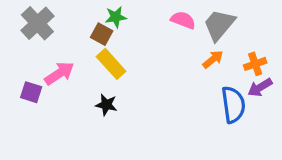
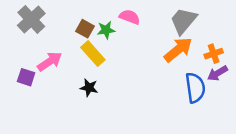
green star: (116, 17) -> (106, 30), moved
pink semicircle: (183, 20) -> (130, 17), moved
orange arrow: (213, 59) -> (178, 50), size x1.6

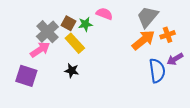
gray cross: (31, 19) -> (47, 32), moved
orange cross: (214, 54) -> (168, 35), moved
purple square: (26, 77) -> (26, 76), moved, size x1.5

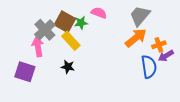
brown square: (69, 23) -> (65, 22), size x1.5
orange cross: (168, 35) -> (159, 45), moved
pink arrow: (40, 50) -> (38, 47), turned -66

